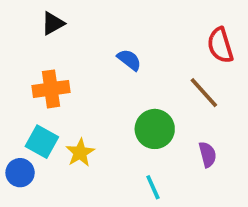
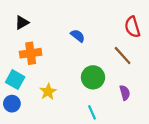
black triangle: (53, 23) -> (22, 23), moved
cyan square: (42, 142) -> (15, 80), moved

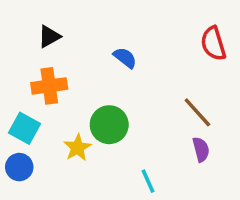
black triangle: (22, 23) -> (49, 36), moved
brown line: (123, 55) -> (197, 112), moved
green circle: (93, 77) -> (109, 125), moved

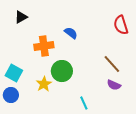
black triangle: (49, 36) -> (21, 17), moved
orange cross: (49, 86) -> (44, 46), moved
purple semicircle: (201, 149) -> (114, 85), turned 128

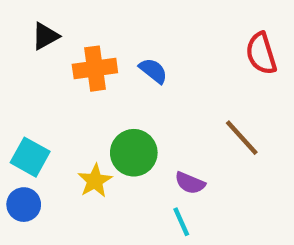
orange cross: (44, 46) -> (95, 69), moved
purple semicircle: (114, 85) -> (190, 183), moved

